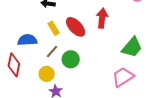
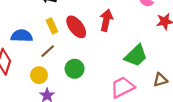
green circle: (71, 59) -> (75, 69), moved

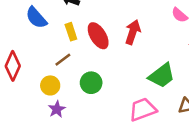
blue semicircle: (22, 36) -> (36, 18), moved, turned -140

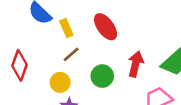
yellow rectangle: (71, 32) -> (66, 28), moved
red arrow: (133, 32) -> (136, 64), moved

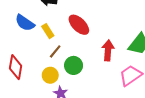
green circle: (102, 76) -> (74, 65), moved

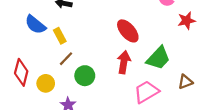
red ellipse: (79, 25) -> (128, 31), moved
yellow circle: (50, 75) -> (46, 83), moved

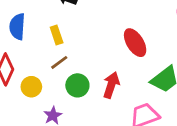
blue semicircle: (35, 25) -> (17, 27), moved, turned 45
red arrow: (124, 62) -> (111, 85), moved

